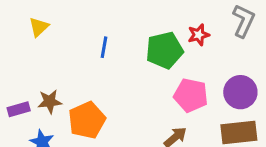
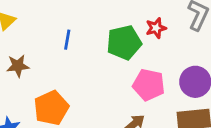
brown star: (50, 101) -> (18, 66), moved

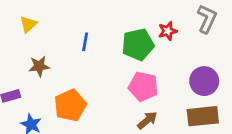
pink pentagon: (149, 85) -> (143, 86), moved

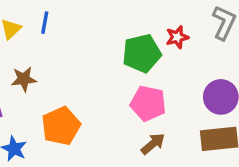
blue line: (85, 42) -> (45, 23), moved

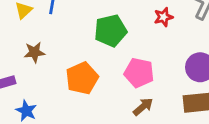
green pentagon: (142, 53) -> (110, 31), moved
orange pentagon: (61, 126) -> (82, 78), moved

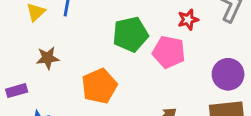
pink pentagon: (139, 73) -> (169, 52), moved

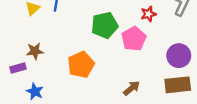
pink pentagon: (169, 52) -> (134, 39), turned 30
brown star: (48, 58) -> (35, 51), moved

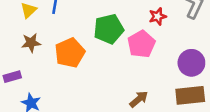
brown star: (35, 51) -> (31, 43), moved
orange pentagon: (81, 65) -> (70, 53), moved

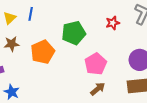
pink pentagon: (141, 44) -> (96, 64), moved

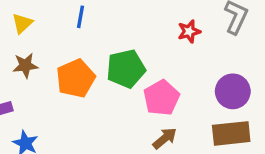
blue line: (31, 14) -> (80, 17), moved
green pentagon: (74, 33) -> (126, 69), moved

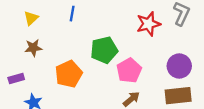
red star: (189, 31) -> (148, 24), size x1.5
orange pentagon: (76, 78) -> (69, 74), moved

